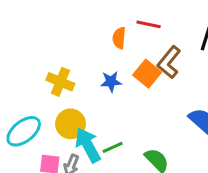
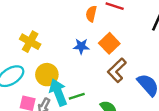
brown L-shape: (169, 62) -> (117, 70), moved
yellow cross: (60, 82) -> (30, 42), moved

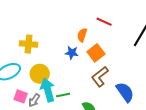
orange semicircle: (91, 14) -> (82, 35), moved
yellow cross: (30, 42) -> (29, 44), turned -30

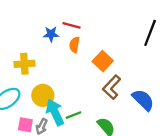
red line: (104, 22) -> (71, 25), moved
orange semicircle: (82, 35) -> (74, 45), moved
blue star: (72, 53) -> (51, 34), moved

